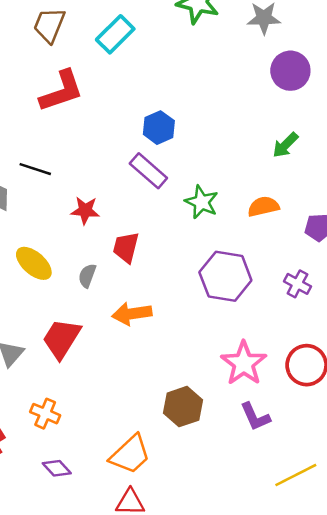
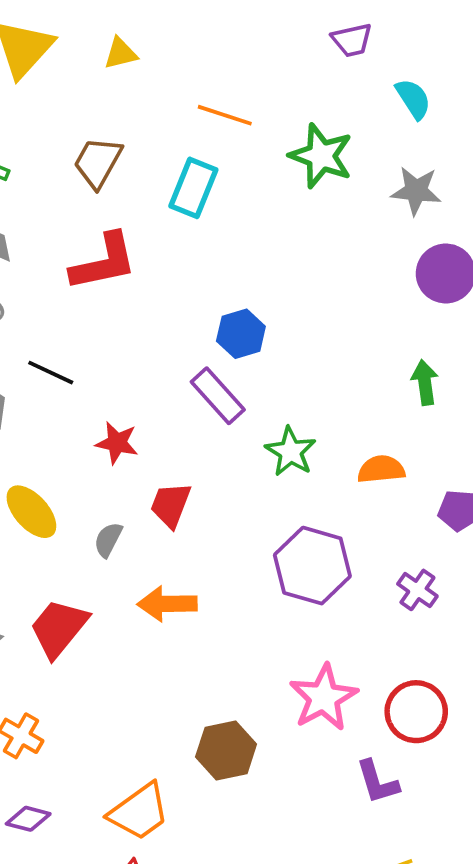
cyan rectangle: (115, 34) -> (193, 188), turned -30
green arrow: (285, 145) -> (425, 383), turned 120
purple L-shape: (255, 417) -> (377, 782), moved
purple diamond: (57, 468) -> (28, 819), turned -40

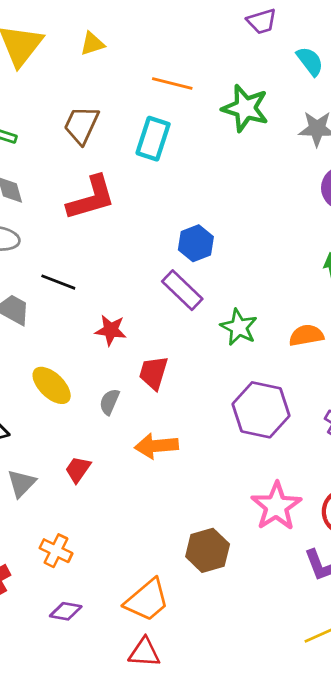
red trapezoid: (59, 628) -> (78, 469), size x0.6

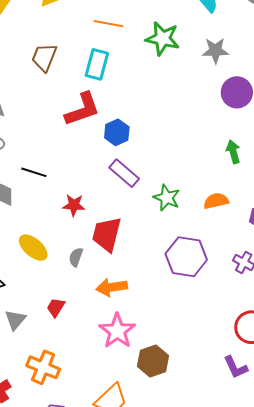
red L-shape: (91, 198) -> (82, 109), moved
blue hexagon: (196, 243) -> (117, 132), moved
red trapezoid: (153, 373) -> (107, 234), size x1.4
pink star: (276, 506) -> (117, 331), moved
orange cross: (56, 551) -> (43, 367), size x1.4

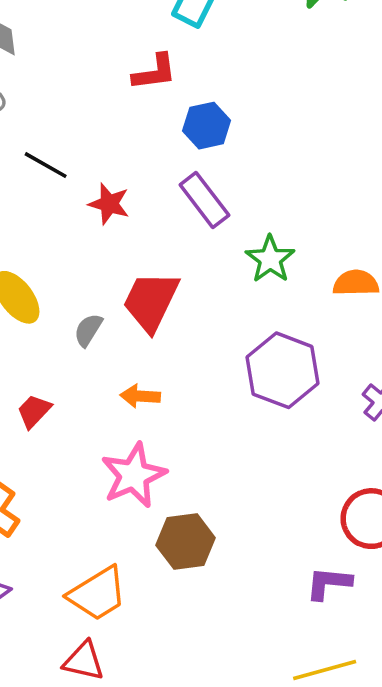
red L-shape: (82, 109) -> (154, 72), size x0.7
red star: (74, 205) -> (109, 204), moved
orange arrow: (112, 287) -> (140, 396), size x0.7
purple L-shape: (236, 367) -> (329, 583), turned 108

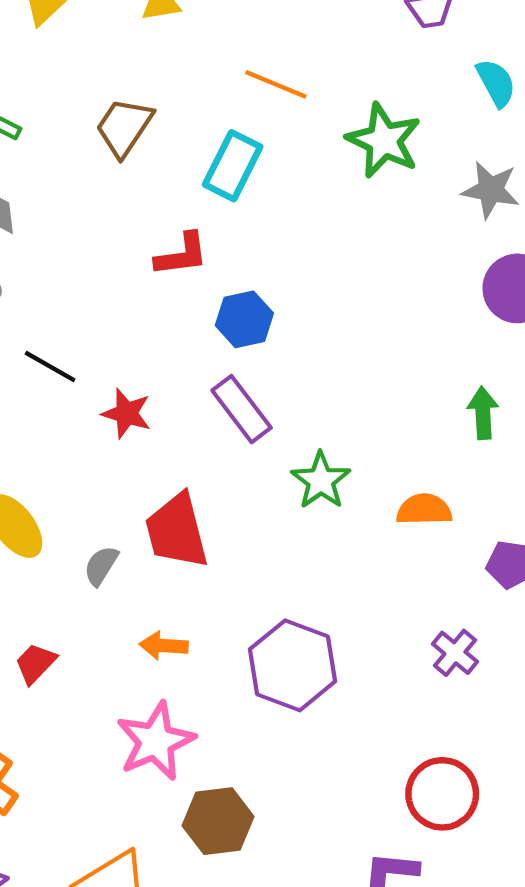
red trapezoid: (151, 301) -> (177, 531), turned -40
purple hexagon: (282, 370) -> (293, 665), moved

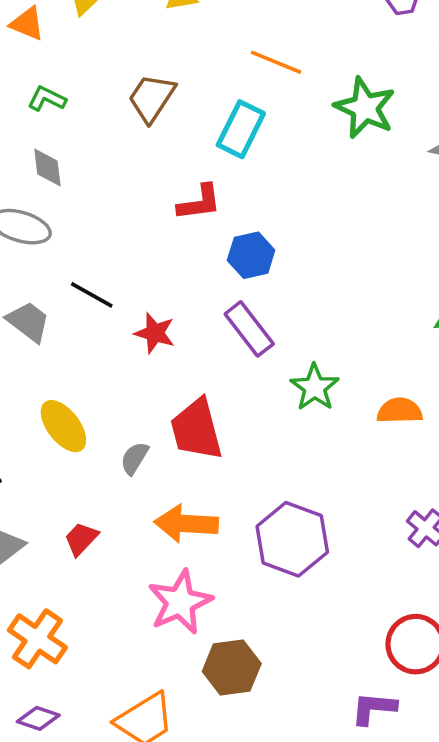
orange arrow: (164, 646) -> (186, 524), size x1.6

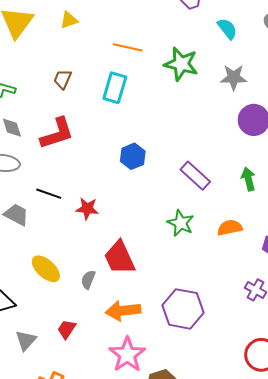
brown trapezoid: (152, 98) -> (63, 79), size x0.7
red L-shape: (199, 202) -> (57, 133), moved, size x1.4
purple rectangle: (249, 329) -> (195, 176), moved

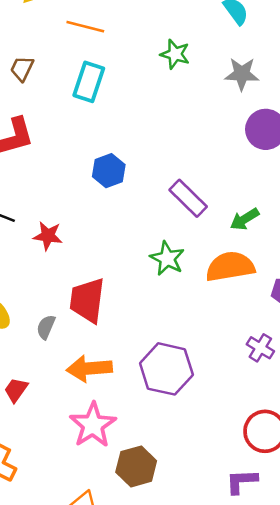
orange line: (128, 47) -> (85, 27), moved
green star: (181, 64) -> (175, 54), size x0.7
green arrow: (248, 179) -> (245, 219), moved, turned -110
orange semicircle: (230, 228) -> (230, 267), size x1.5
red trapezoid: (120, 258) -> (87, 300), turned 30

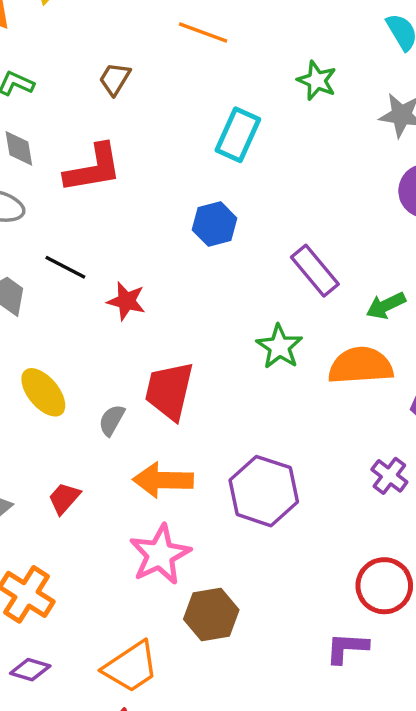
cyan rectangle: (89, 82) -> (238, 135), moved

